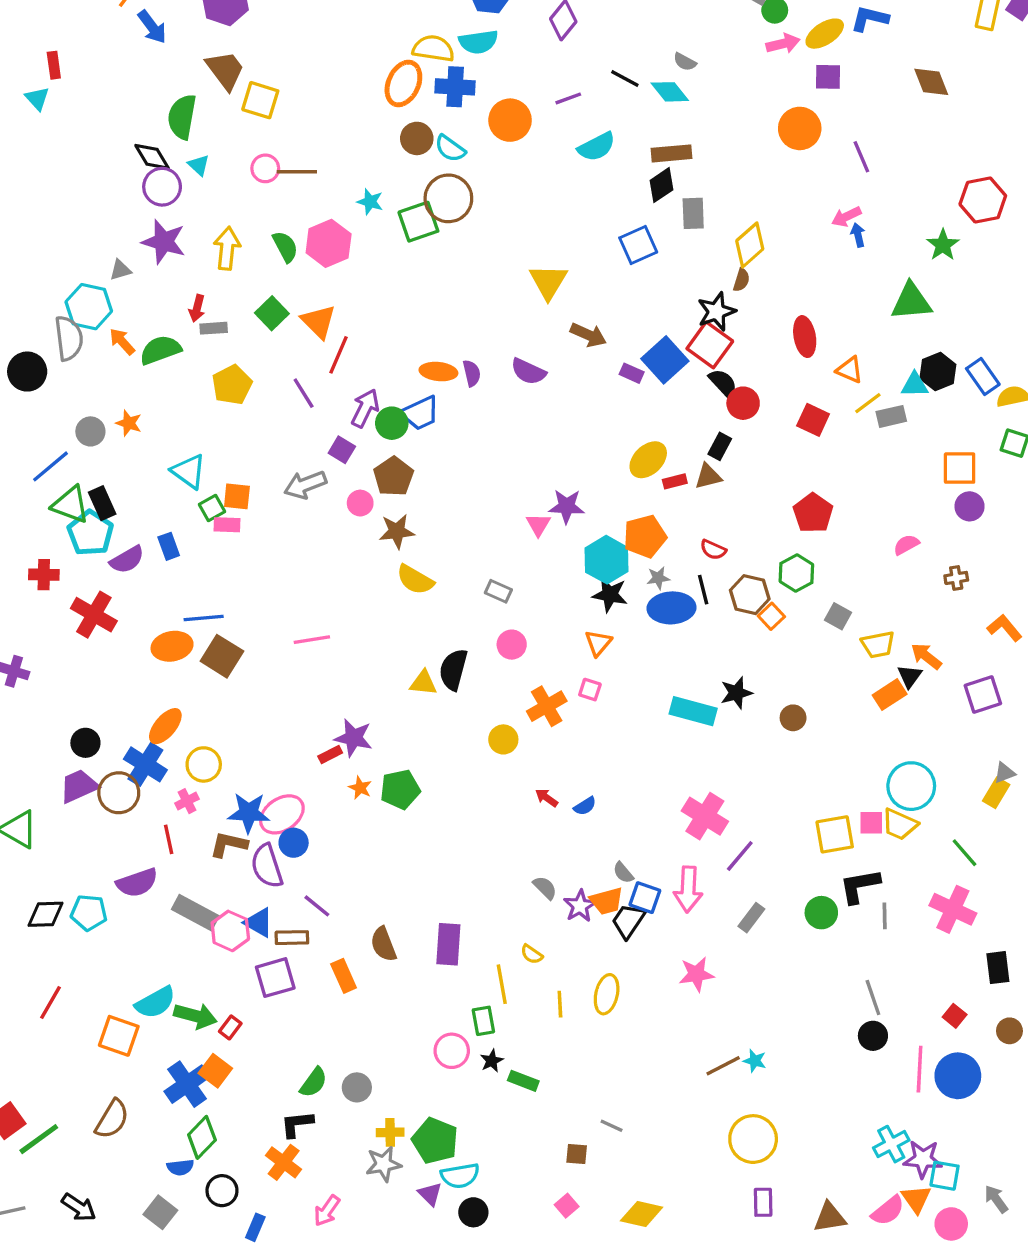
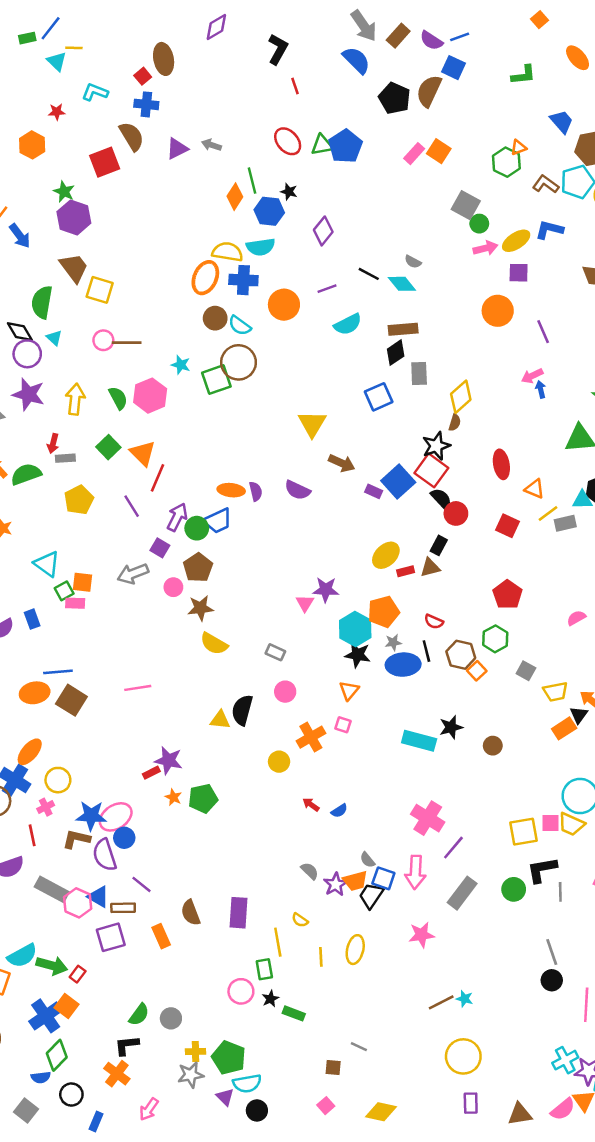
gray rectangle: (751, 918) -> (462, 893), size x1.5

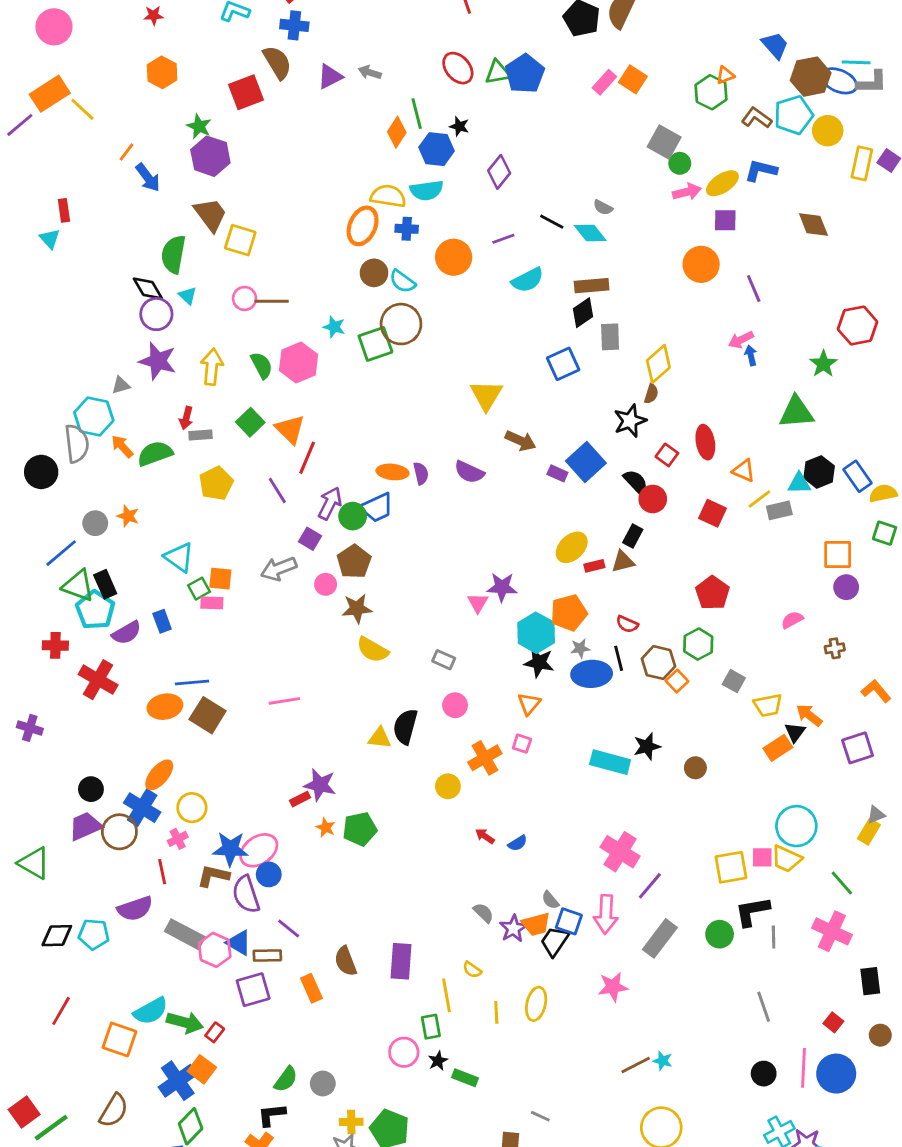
red star: (57, 112) -> (154, 15), moved
blue cross: (243, 280) -> (407, 229), size x0.7
red square: (431, 470) -> (667, 455), moved, size x0.6
black circle: (552, 980) -> (764, 1074), moved

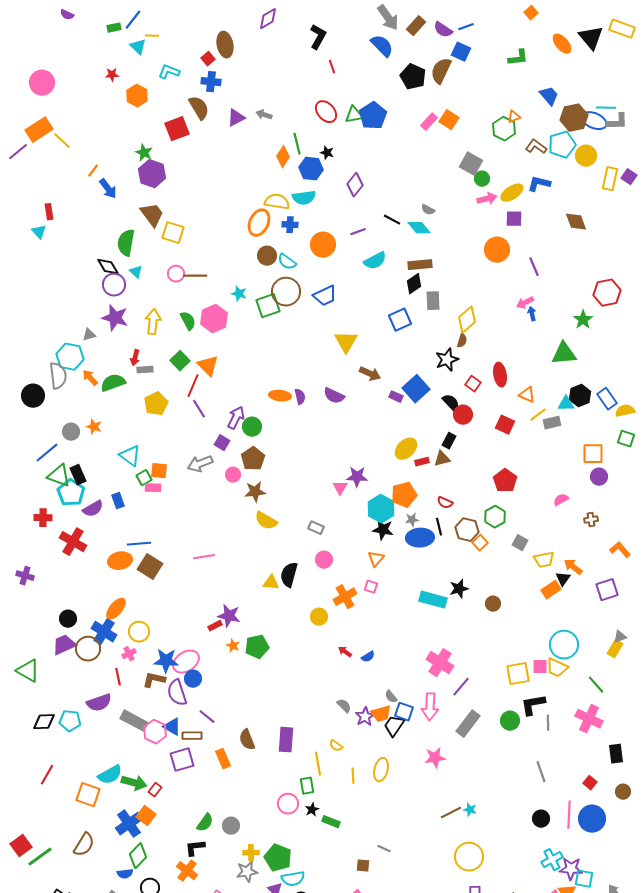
orange hexagon: (162, 72) -> (137, 96), moved
red line: (307, 458) -> (193, 386), moved
blue trapezoid: (377, 508) -> (325, 296), moved

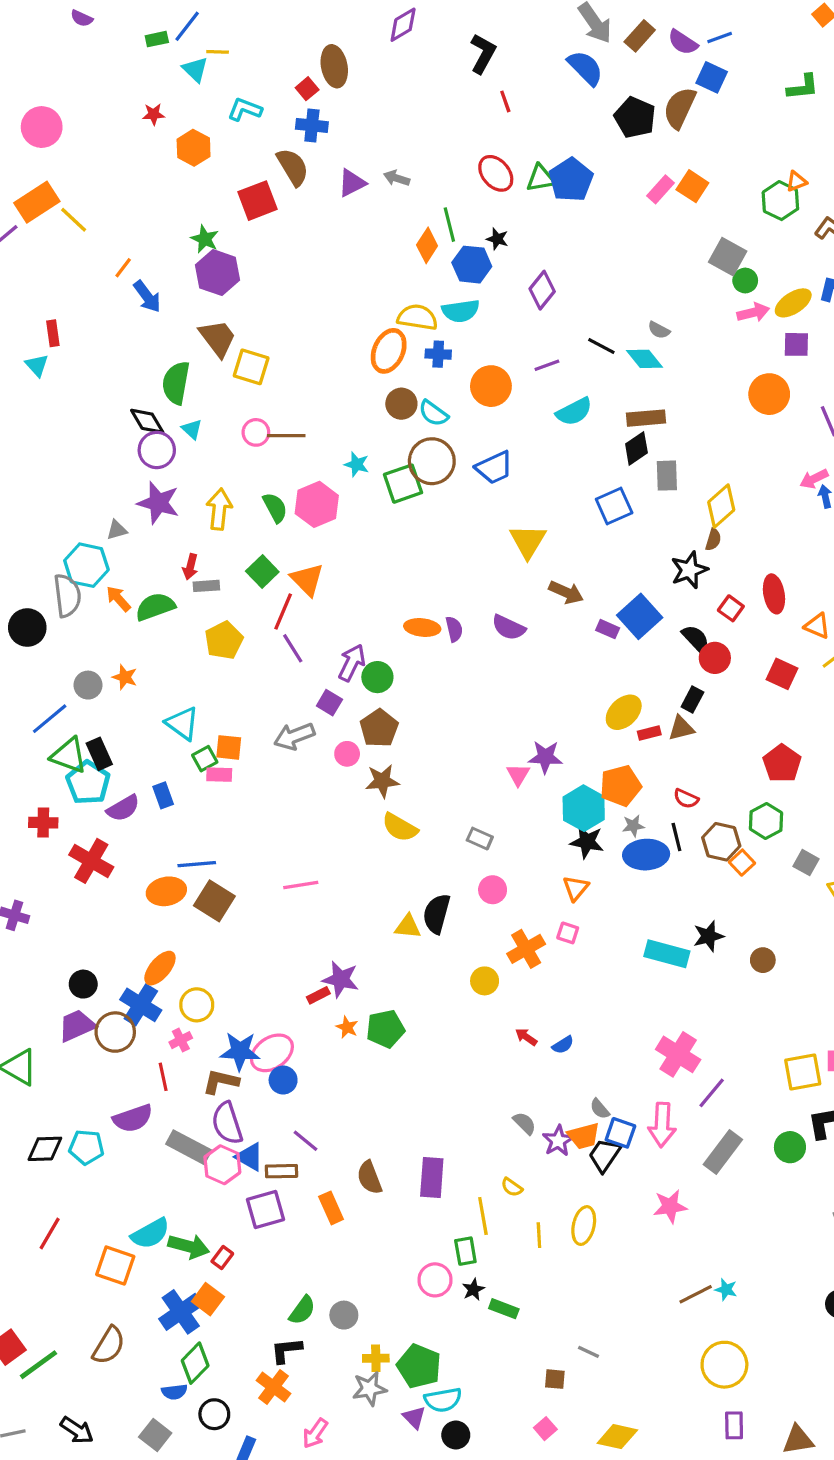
purple semicircle: (177, 693) -> (227, 1123), moved

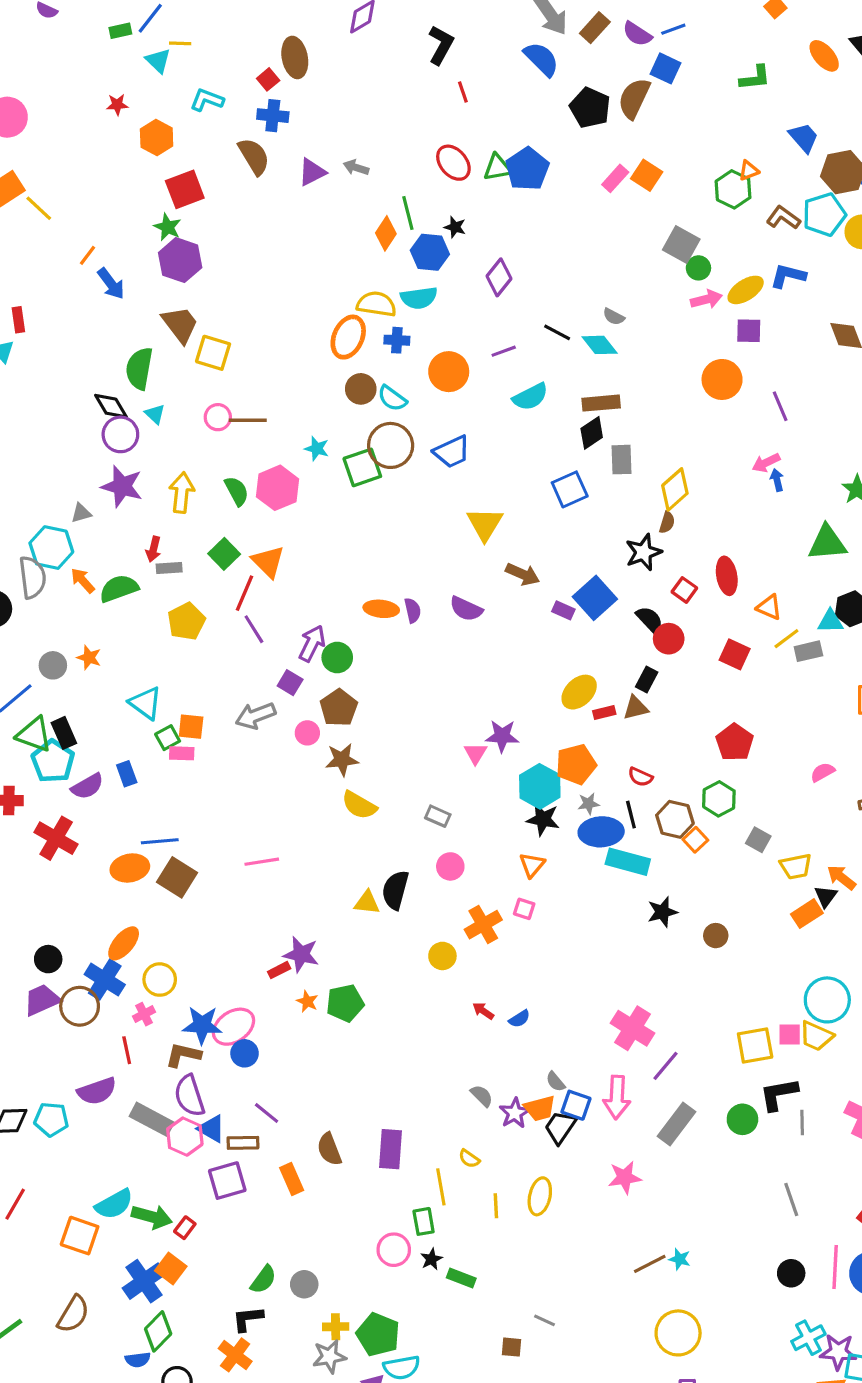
red square: (258, 201) -> (185, 189), moved
cyan rectangle: (667, 954) -> (628, 862), moved

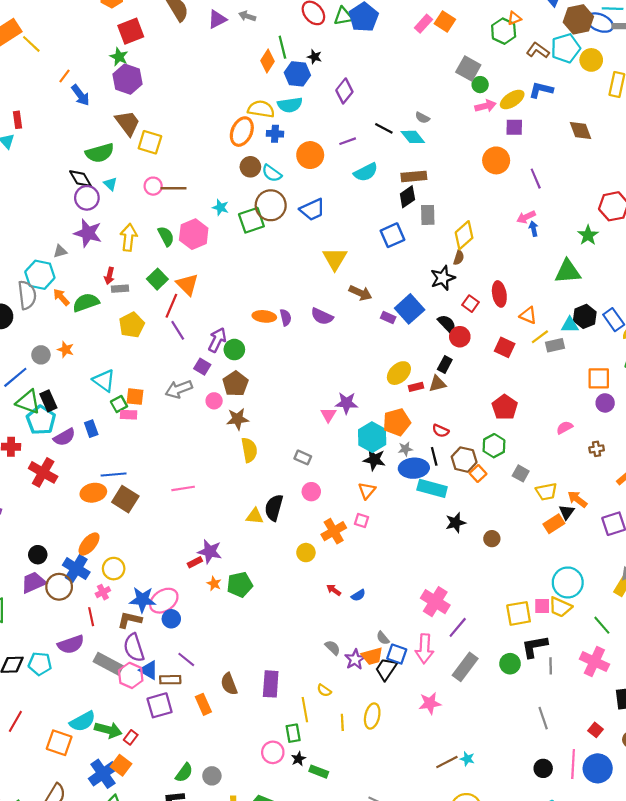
green semicircle: (139, 368) -> (100, 153), turned -116
yellow semicircle: (359, 805) -> (249, 450), turned -130

